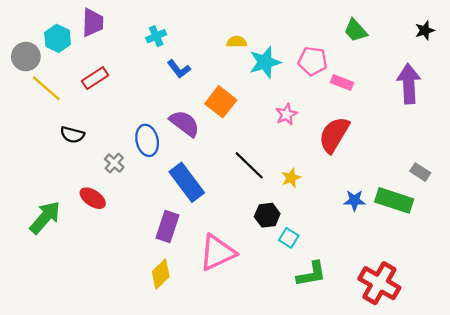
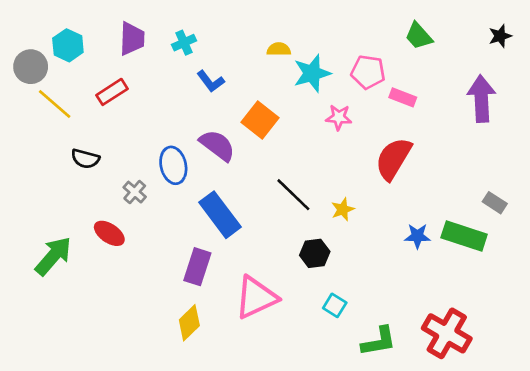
purple trapezoid: (93, 23) -> (132, 39), moved
pink star: (286, 114) -> (339, 117), moved, turned 30
cyan square: (289, 238) -> (335, 305), moved
green L-shape: (311, 274) -> (379, 341), moved

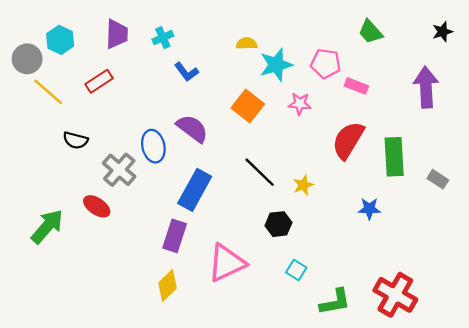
orange square: (260, 120) -> (248, 106), moved
gray cross: (135, 192) -> (119, 170), size x1.6
blue rectangle: (220, 215) -> (195, 190), turned 66
green rectangle: (464, 236) -> (394, 157), moved, turned 69

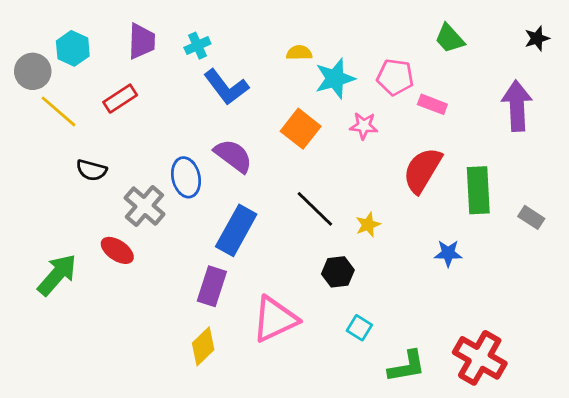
blue L-shape: (186, 72) -> (226, 87), size x1.5

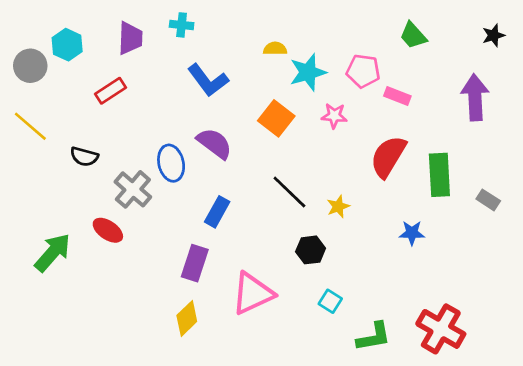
cyan cross: (197, 46) -> (182, 25), moved, turned 30
yellow line: (59, 111) -> (30, 126), moved
blue rectangle: (236, 230) -> (217, 212), size x0.7

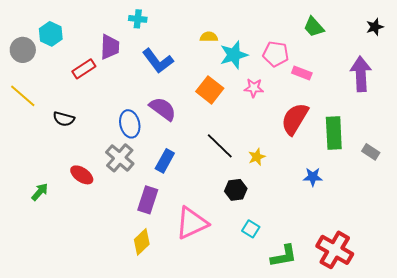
purple trapezoid: (130, 38) -> (110, 47), moved
gray cross: (133, 189) -> (120, 158), moved
green arrow: (53, 253) -> (40, 192), size x0.6

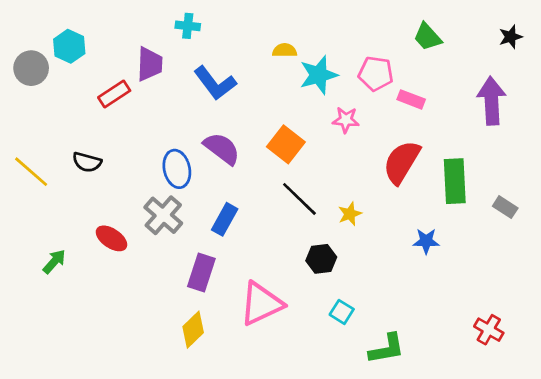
orange square: (210, 90) -> (286, 144), moved
yellow line: (23, 96) -> (31, 172), moved
red cross: (335, 250) -> (489, 330), moved, size x0.6

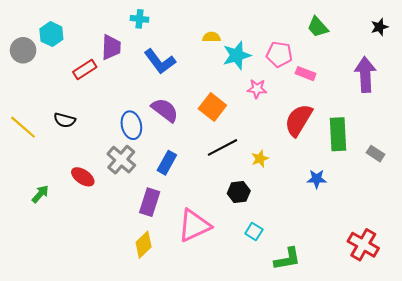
black line: (299, 199) -> (223, 147), turned -72
red cross: (489, 330) -> (363, 245), size x1.4

